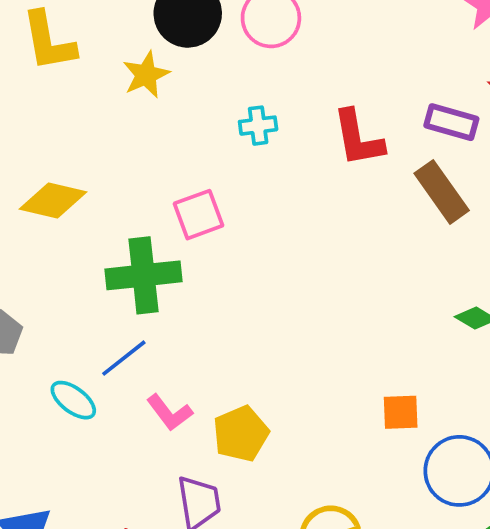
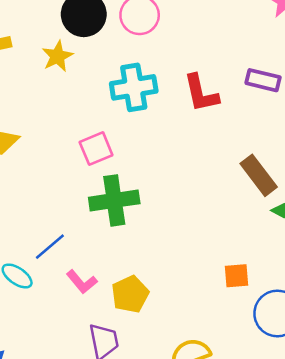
cyan cross: (258, 126) -> (134, 87), size x1.8
brown rectangle: (442, 192) -> (259, 175), moved
green cross: (144, 275) -> (114, 200), moved

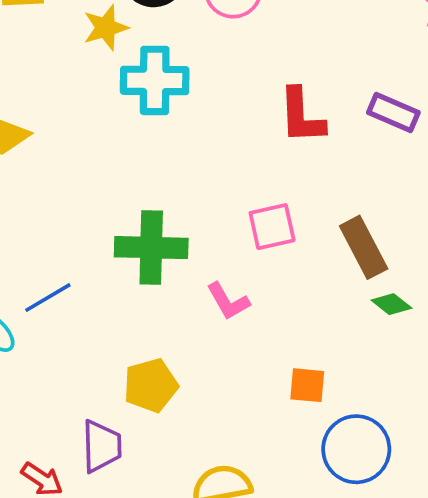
cyan cross: (134, 87) -> (155, 80), moved
pink square: (96, 149) -> (272, 227), moved
pink L-shape: (82, 282) -> (228, 301), moved

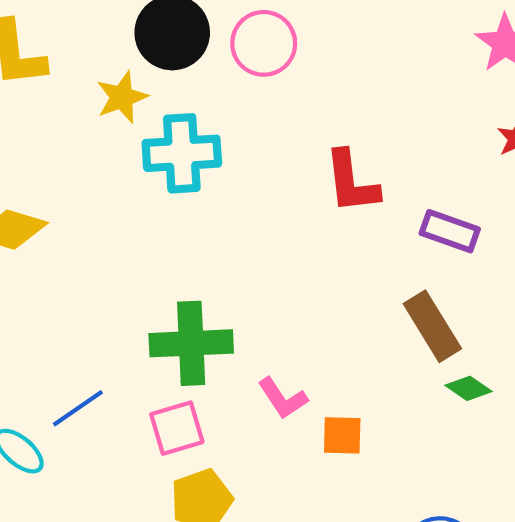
purple rectangle: (393, 113) -> (450, 231), moved
pink square: (272, 227) -> (177, 428), moved
orange square: (307, 385) -> (342, 435), moved

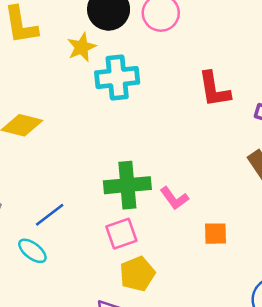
pink L-shape: (283, 398) -> (174, 198), moved
blue line: (78, 408) -> (50, 215), moved

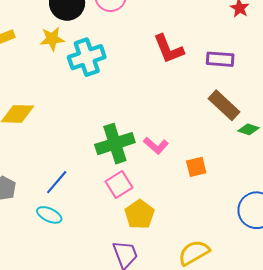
yellow star: (82, 47) -> (52, 39), turned 30

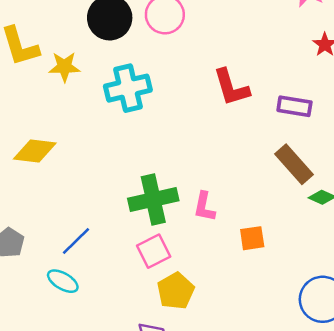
yellow star: (52, 39) -> (64, 67), moved
pink L-shape: (156, 146) -> (204, 207), turned 55

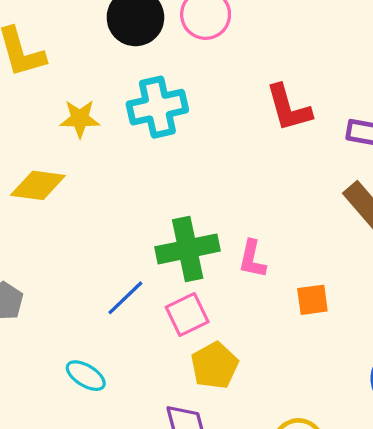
yellow star: (64, 67) -> (80, 119), moved
blue line: (76, 241) -> (125, 298), moved
cyan ellipse: (63, 281) -> (86, 376), moved

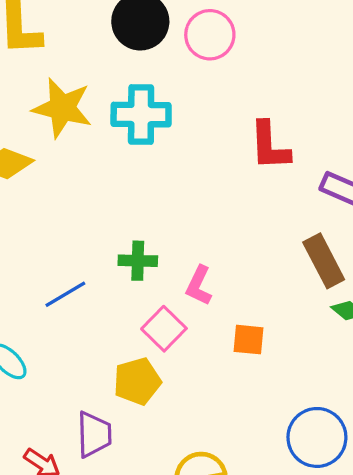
yellow star: (80, 119) -> (62, 108), size x1.5
green cross: (188, 249) -> (138, 261), size x0.6
pink square: (187, 315) -> (164, 329), moved, turned -33

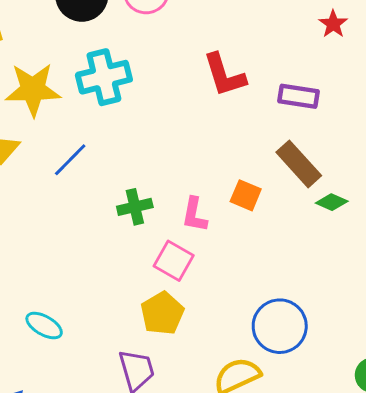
blue line: (65, 294) -> (70, 160), moved
orange square: (249, 340) -> (246, 195), moved, turned 32
blue circle: (317, 437) -> (280, 326), moved

